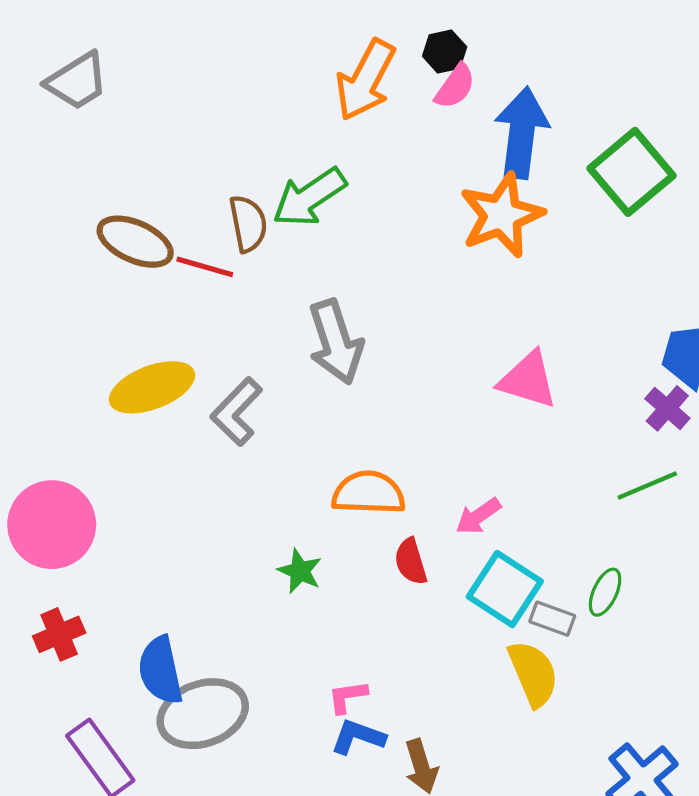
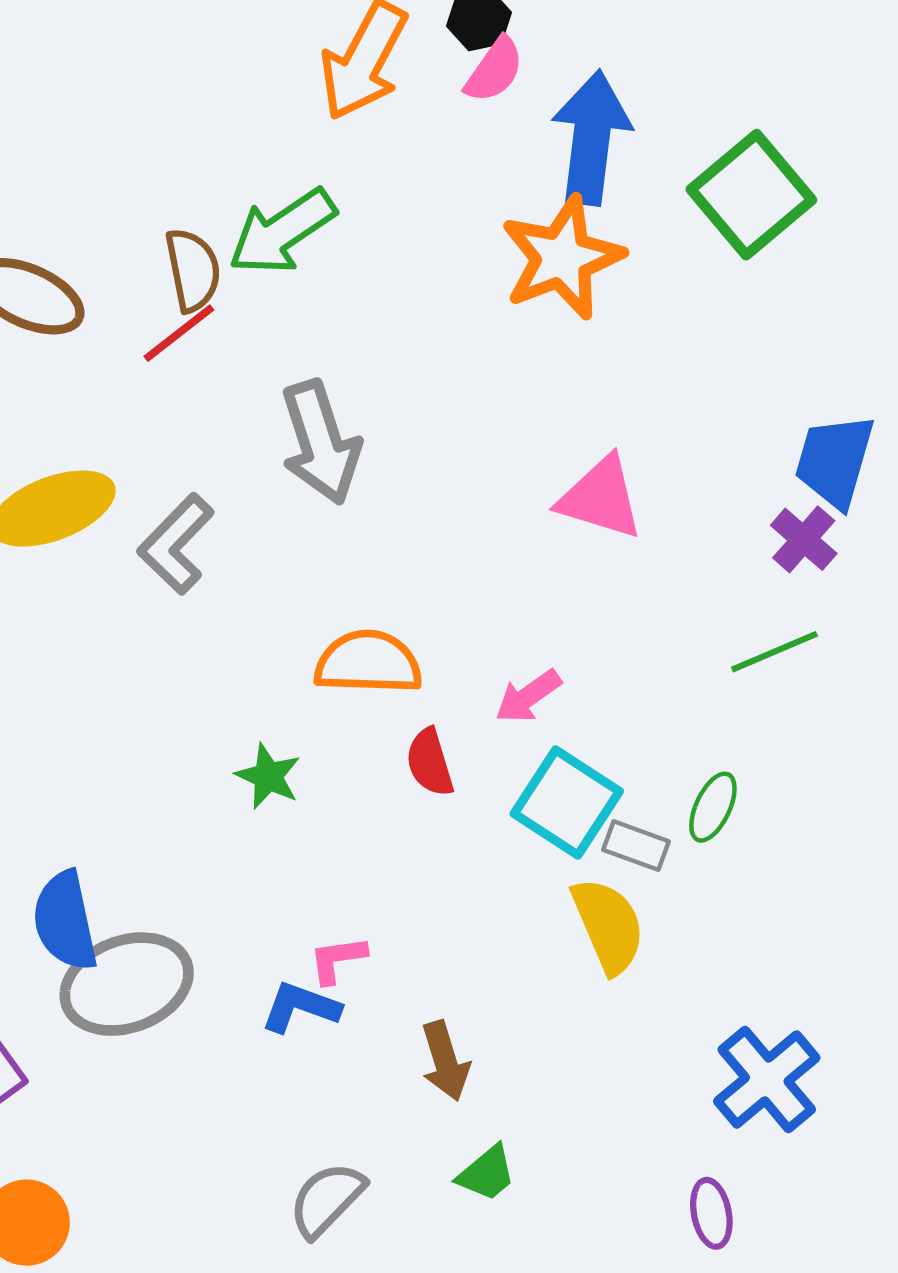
red line: (205, 267) -> (179, 333), moved, turned -54
blue L-shape: (358, 737) -> (301, 1007), moved

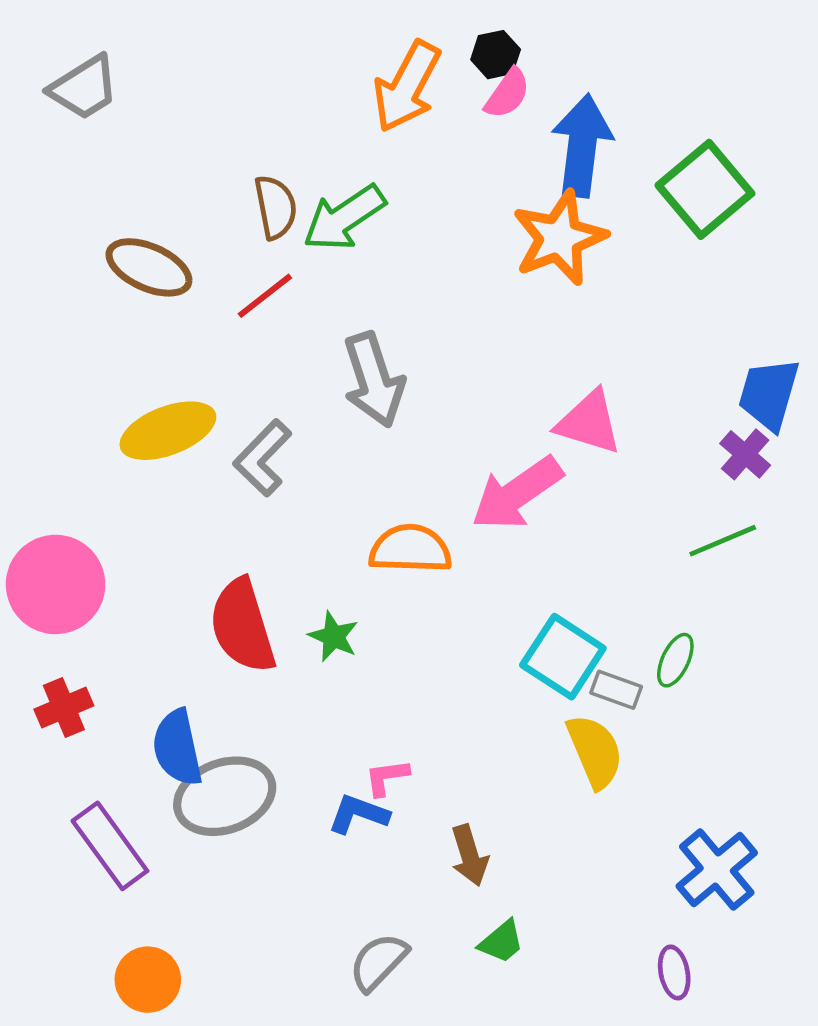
brown semicircle: (193, 270) -> (276, 207), moved
pink arrow: (528, 696) -> (517, 493), moved, size x1.8
red semicircle: (430, 762) -> (242, 626), moved, size x1.8

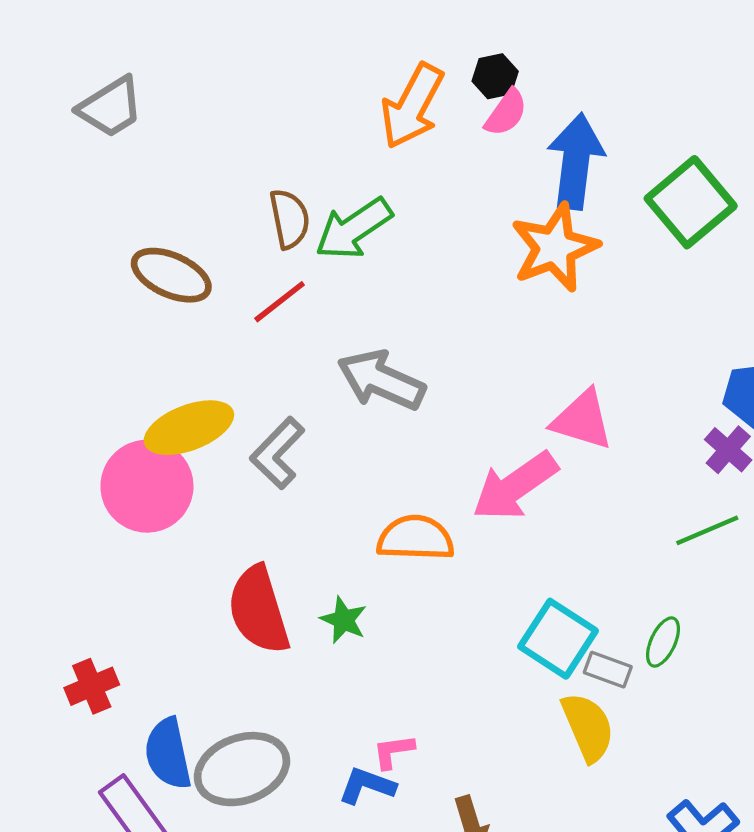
gray arrow: (374, 380) -> (381, 380), turned 132
pink circle: (56, 584) -> (147, 486), moved
blue semicircle: (177, 748) -> (168, 754), moved

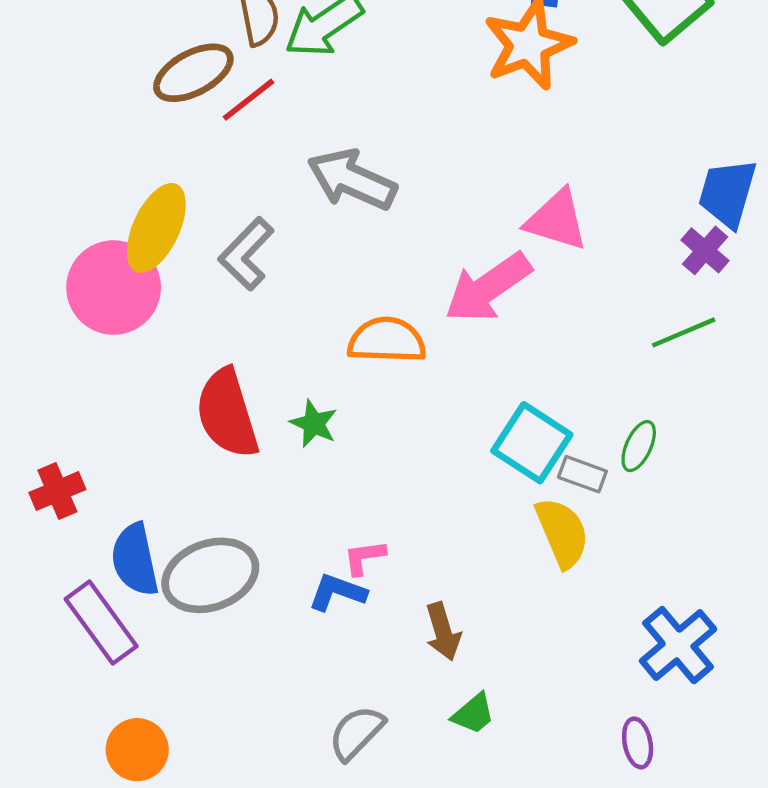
brown ellipse: (171, 275) -> (193, 73), moved, turned -52
yellow ellipse: (189, 428) -> (156, 228), turned -44

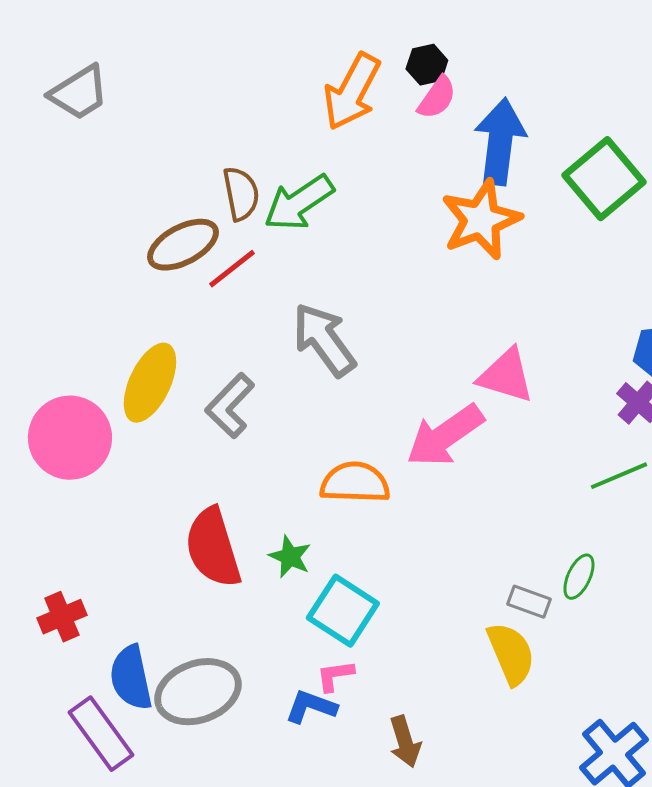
gray arrow: (352, 180) -> (324, 340), turned 30
pink circle: (114, 288) -> (70, 438), moved
cyan square: (532, 443) -> (343, 611), moved

